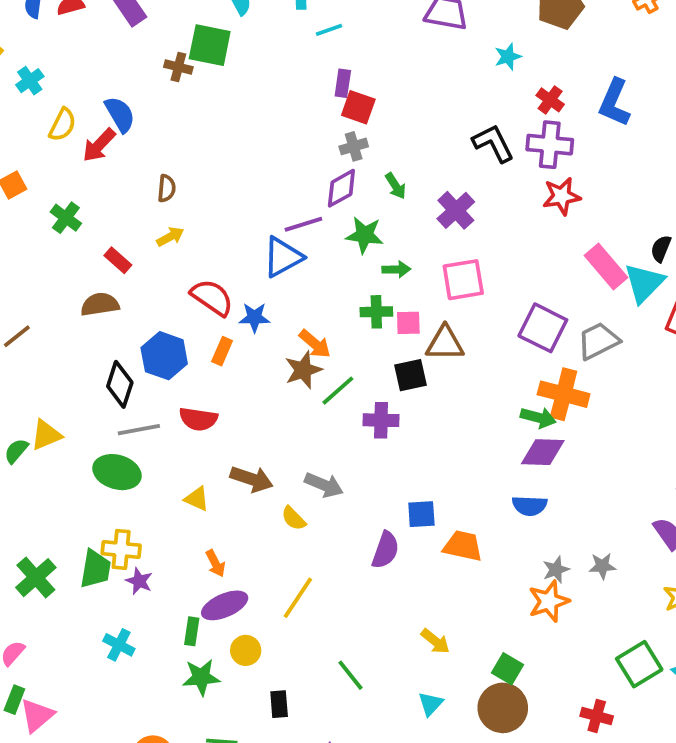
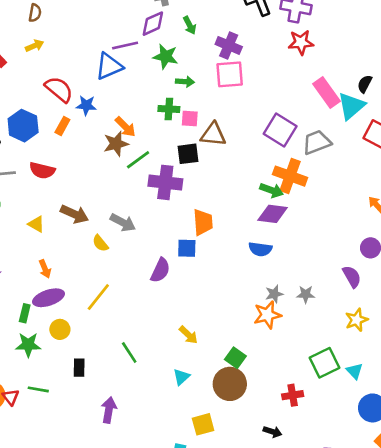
purple cross: (456, 210) -> (229, 45), turned -30
pink square: (463, 280) -> (230, 74), moved
purple cross: (381, 420) -> (165, 182), size x1.4
orange trapezoid: (463, 546) -> (203, 222), moved, turned 68
red cross: (597, 716) -> (293, 395), turned -30

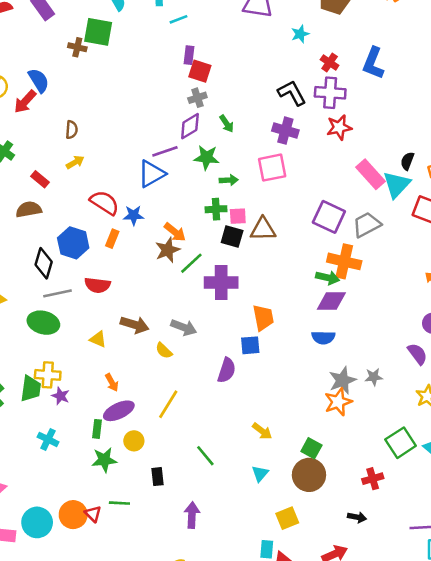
purple cross: (229, 45) -> (285, 131), moved
black square: (188, 154) -> (232, 236), moved, turned 30
gray star: (274, 294) -> (342, 380), size x1.5

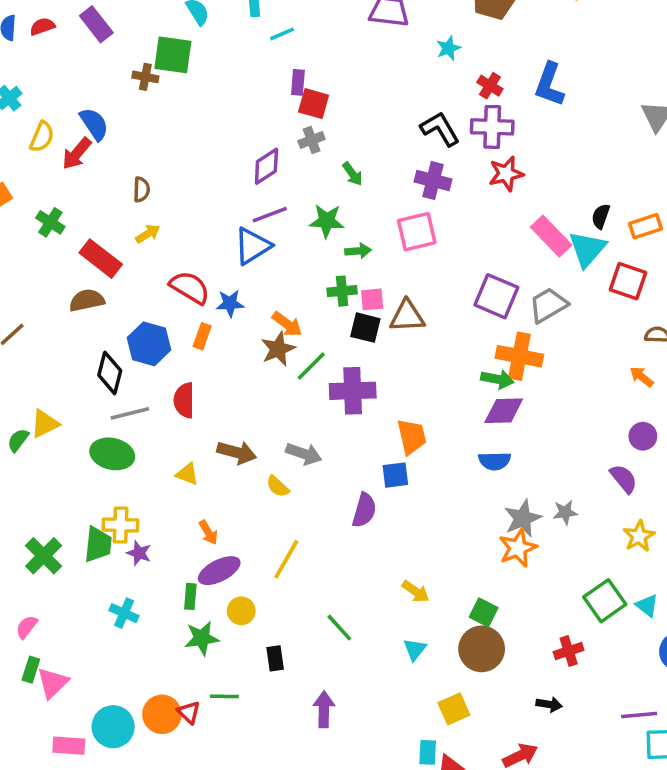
purple diamond: (190, 126) -> (266, 166), moved
red rectangle: (40, 179) -> (101, 259), size x1.6
red semicircle: (97, 285) -> (184, 400), turned 85

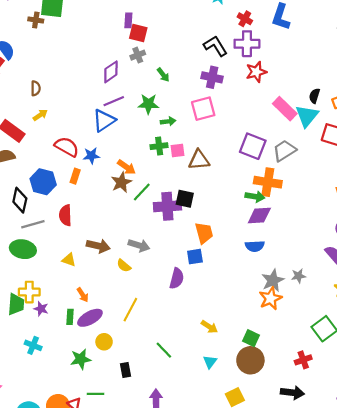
black square: (365, 328) -> (185, 199), moved
green rectangle: (190, 596) -> (70, 317), moved
black arrow: (549, 704) -> (292, 393), size x1.5

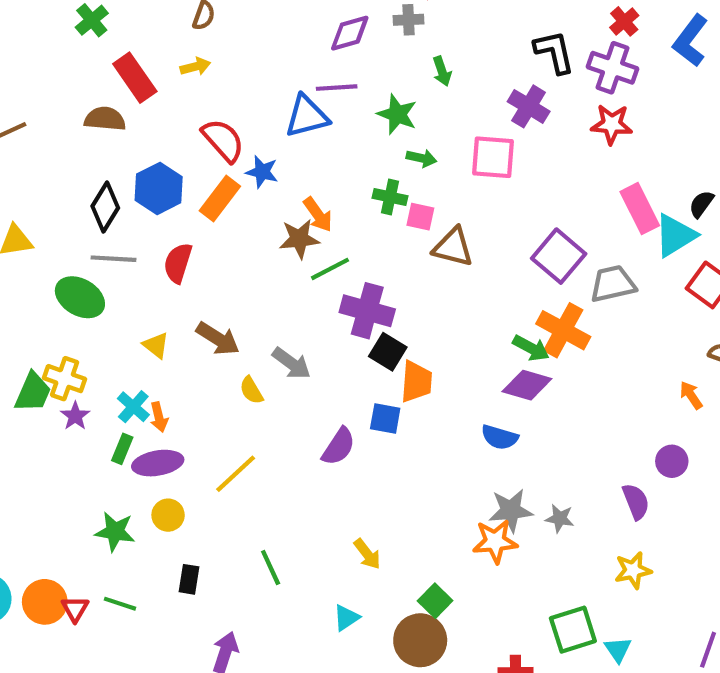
orange rectangle: (75, 176) -> (220, 198), size x1.5
black square: (185, 199) -> (388, 352), moved
cyan cross: (33, 345) -> (133, 407), moved

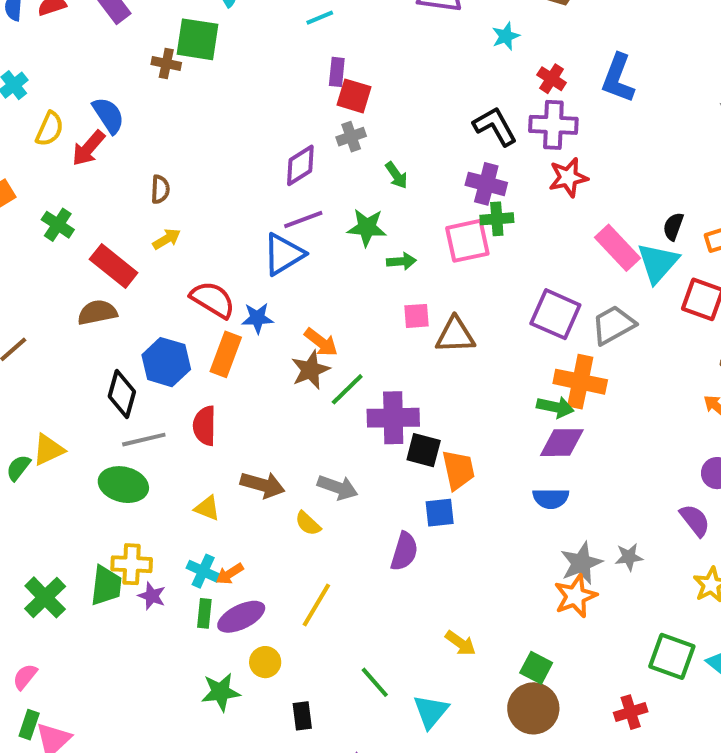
green cross: (390, 197) -> (497, 219), moved
orange arrow: (159, 417) -> (230, 574), turned 88
cyan triangle: (346, 618) -> (431, 711), moved, size x1.4
green square: (573, 630) -> (672, 656), turned -36

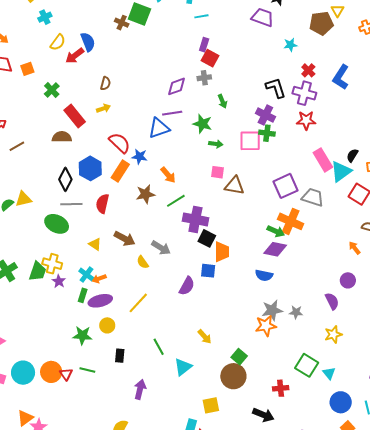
purple square: (555, 314) -> (286, 186), turned 30
gray trapezoid: (613, 325) -> (313, 197), turned 35
brown star: (310, 370) -> (145, 194), moved

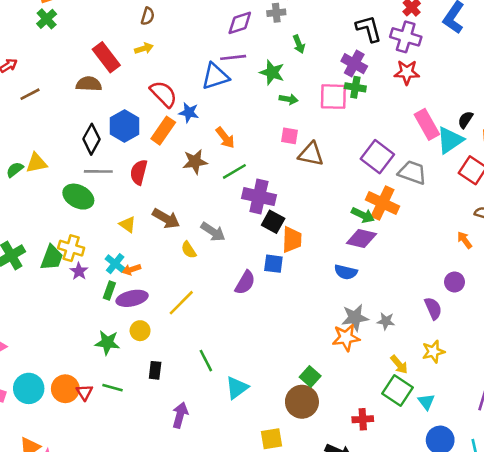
green cross: (52, 90) -> (47, 19), moved
purple square: (286, 186) -> (377, 157), turned -30
yellow arrow: (205, 337) -> (399, 365), moved

